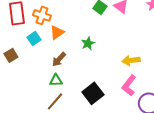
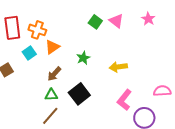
yellow arrow: (131, 60) -> (118, 67), moved
black square: (93, 93) -> (79, 94), moved

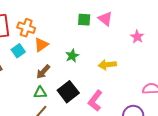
pink star: (148, 19) -> (137, 37), moved
green square: (95, 22) -> (84, 20), turned -32
pink L-shape: (124, 100) -> (95, 101), moved

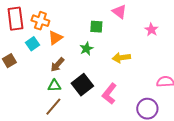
green square: (84, 20) -> (96, 27), moved

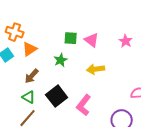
pink triangle: (119, 12) -> (92, 40), moved
green triangle: (54, 86) -> (29, 97), turned 32

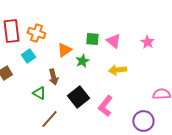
orange triangle: (30, 49) -> (64, 50), moved
brown arrow: (32, 76) -> (53, 77), turned -56
green triangle: (29, 97) -> (39, 93), moved

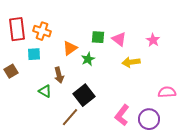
cyan square: (28, 56) -> (34, 54), turned 32
yellow arrow: (117, 70) -> (131, 62), moved
pink L-shape: (105, 106) -> (122, 115), moved
brown line: (49, 119) -> (70, 117), moved

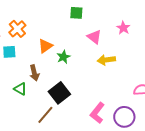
orange cross: (42, 31) -> (17, 29), turned 30
green square: (98, 37) -> (76, 13), moved
pink star: (153, 40) -> (123, 28), moved

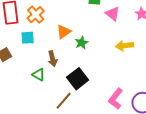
pink triangle: (94, 37) -> (113, 14), moved

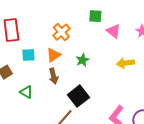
orange cross: (36, 15) -> (61, 32), moved
orange triangle: (64, 32) -> (53, 55), moved
green triangle: (39, 75) -> (26, 92), moved

